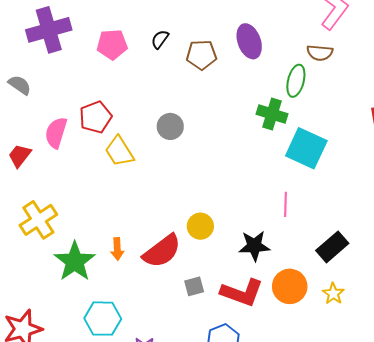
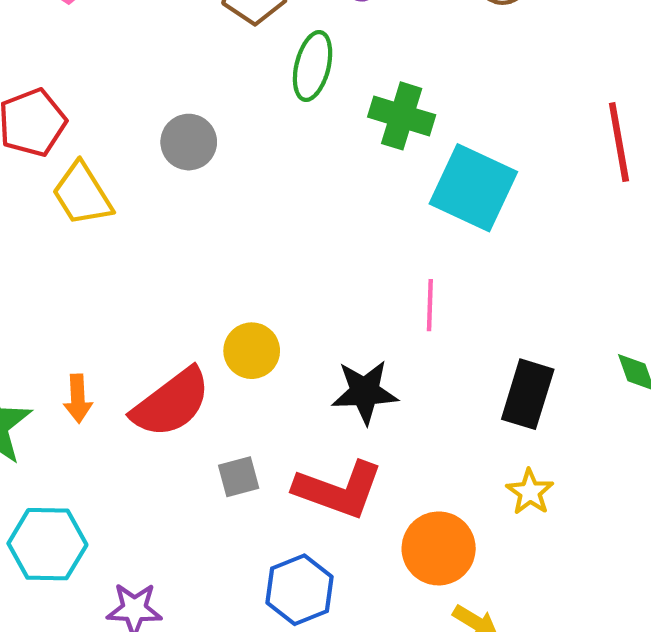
green ellipse: (296, 81) -> (313, 66), moved
black rectangle: (332, 247) -> (528, 394), turned -32
orange circle: (290, 286) -> (439, 548), moved

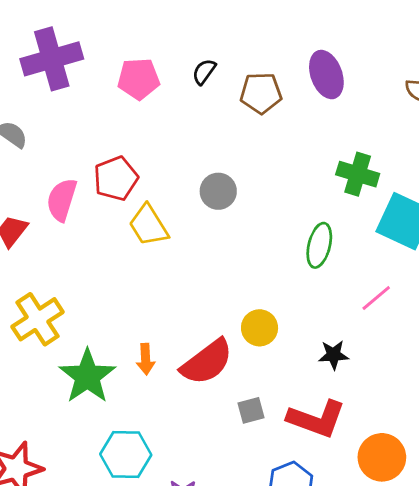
green ellipse: (313, 66) -> (319, 245), moved
pink line: (430, 305) -> (376, 298), turned 48
black star: (365, 392) -> (334, 355), size x0.7

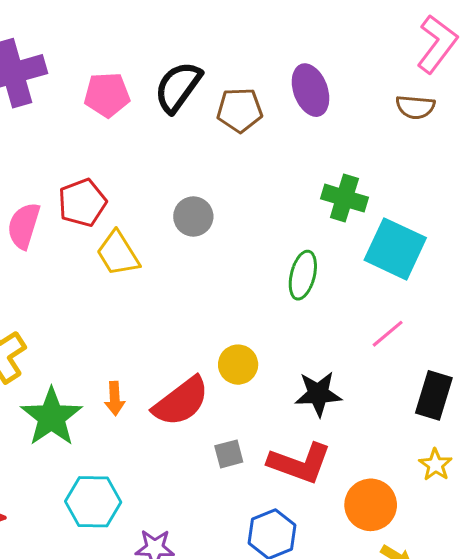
black semicircle: (204, 72) -> (178, 87), size x1.8
pink line: (376, 298) -> (388, 334), moved
black star: (334, 355) -> (318, 394), size x1.4

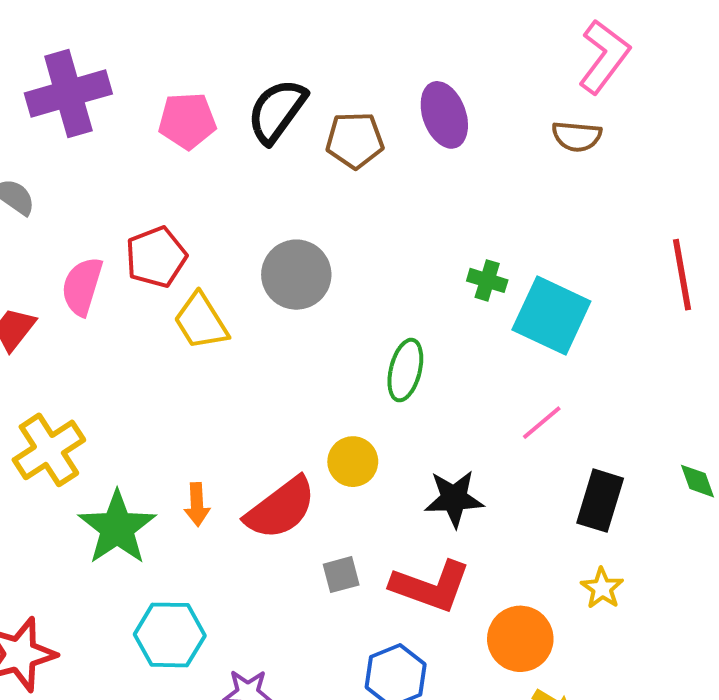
green cross: (344, 198) -> (487, 280), moved, size x0.7
gray circle: (193, 217) -> (296, 275), size x1.4
green ellipse: (303, 275) -> (405, 370), moved

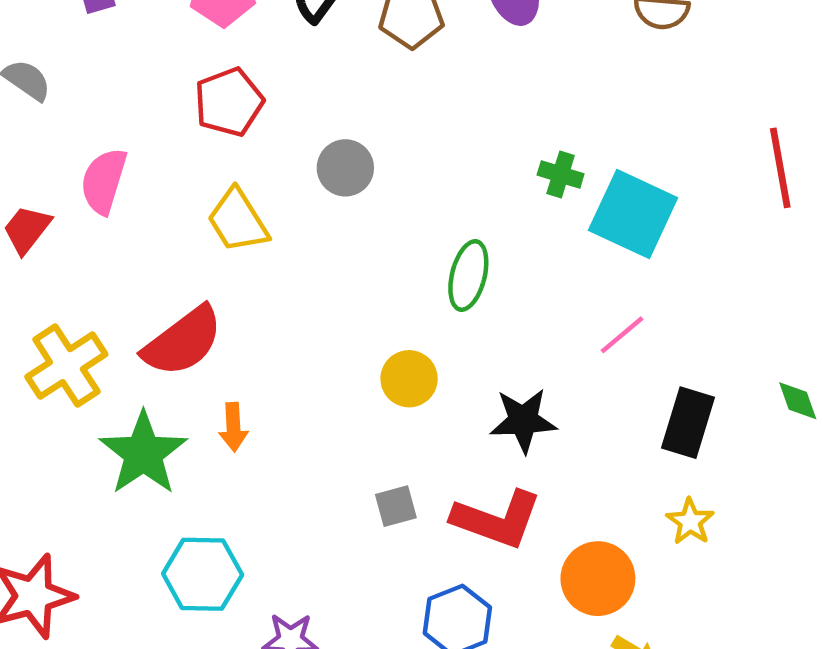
red pentagon: (156, 257) -> (229, 102), moved
gray circle: (296, 275) -> (345, 168), size x0.7
red semicircle: (281, 508) -> (183, 341), moved

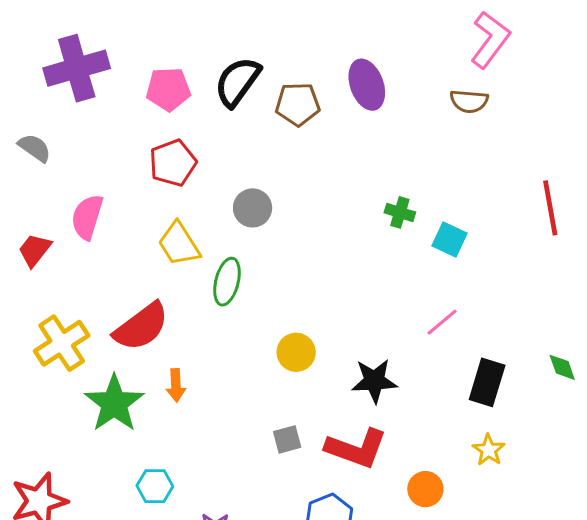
cyan square: (633, 214) -> (449, 240), size x0.6
green ellipse: (468, 275) -> (227, 282), moved
cyan hexagon: (203, 574) -> (155, 486), size x0.7
orange circle: (598, 579) -> (425, 489), size x0.7

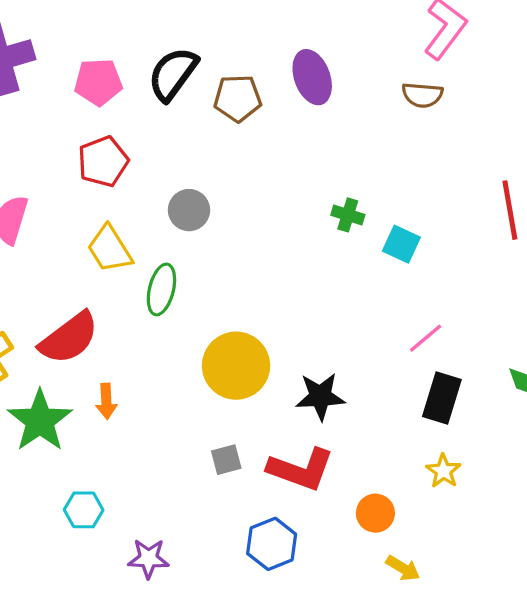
pink line: (442, 322) -> (426, 338), moved
yellow circle: (296, 352) -> (236, 366), size x1.6

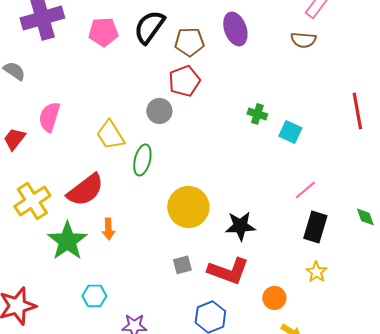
red pentagon: (103, 161) -> (184, 81), moved

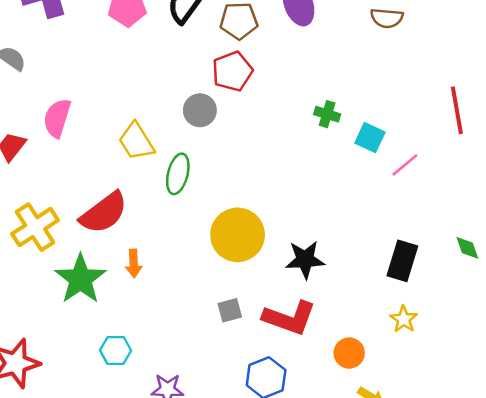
pink line: (305, 190) -> (405, 165), moved

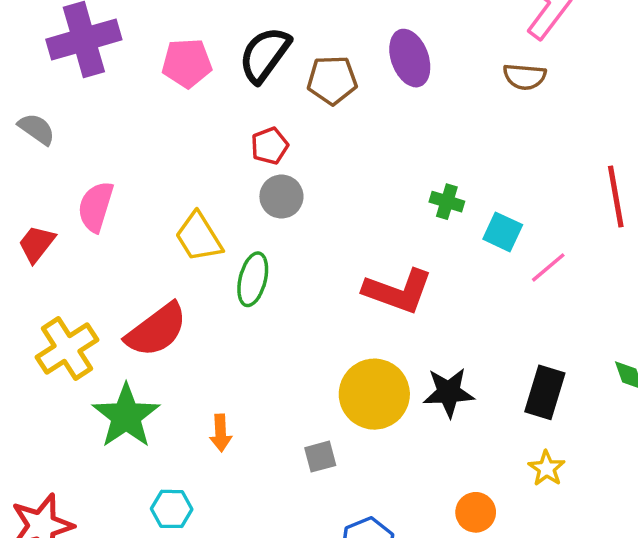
red pentagon: (232, 71) -> (270, 146), moved, size x0.7
yellow circle: (238, 235) -> (374, 394), moved
black star: (305, 260) -> (449, 392), moved
orange arrow: (134, 263) -> (221, 433), moved
red L-shape: (289, 318) -> (398, 291), moved

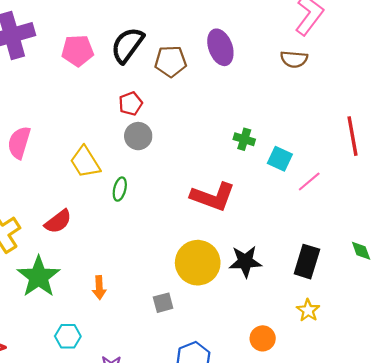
green ellipse: (253, 279) -> (120, 189), size x0.7
red semicircle: (156, 330) -> (58, 222), size x0.7

